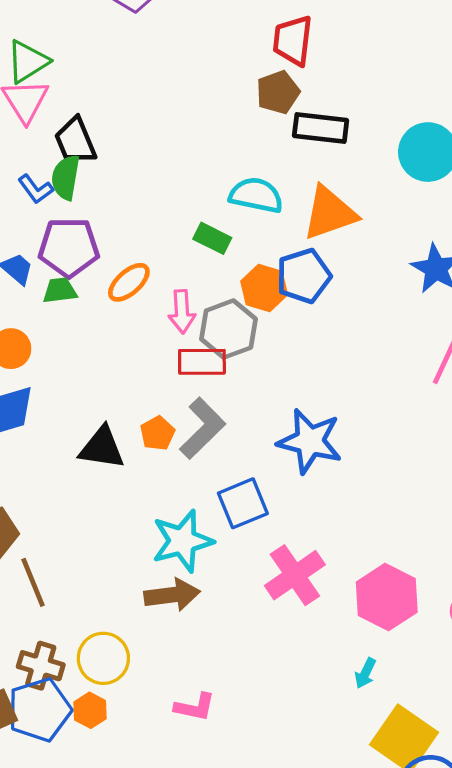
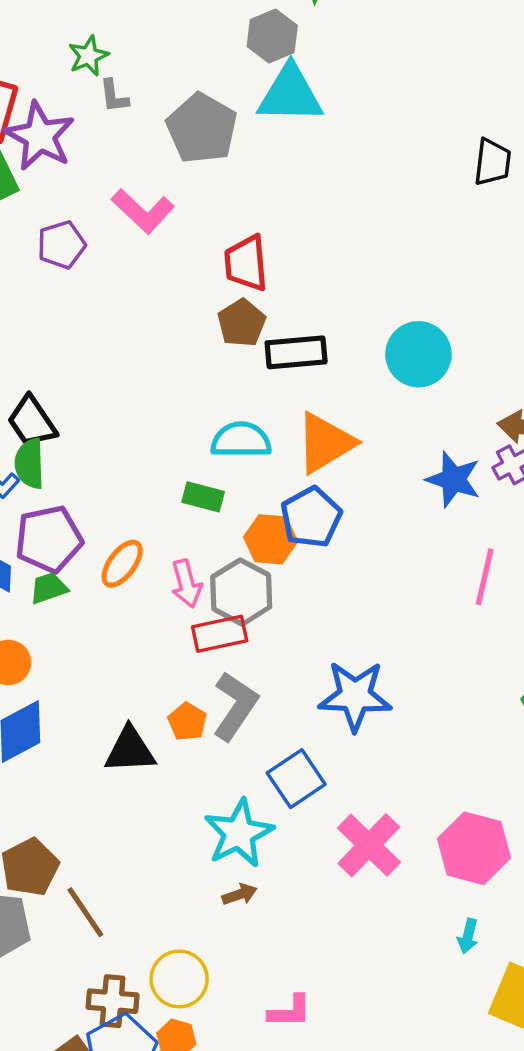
brown arrow: (172, 595) -> (240, 894), size x0.6

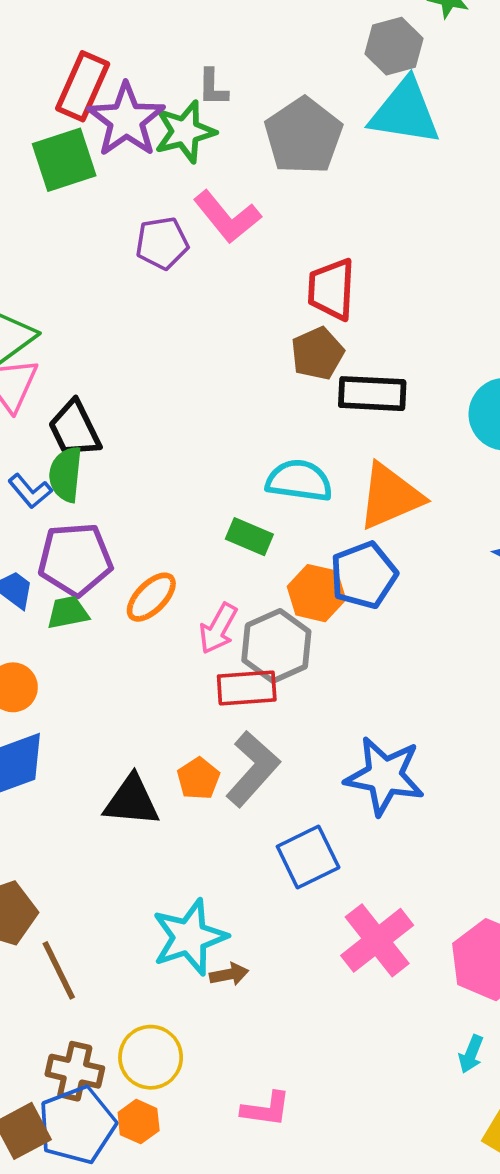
green star: (88, 56) -> (185, 132), moved, size x1.4
purple pentagon: (61, 245) -> (162, 243), moved
pink arrow: (186, 584) -> (218, 628), turned 36
cyan star: (239, 833) -> (189, 937), moved

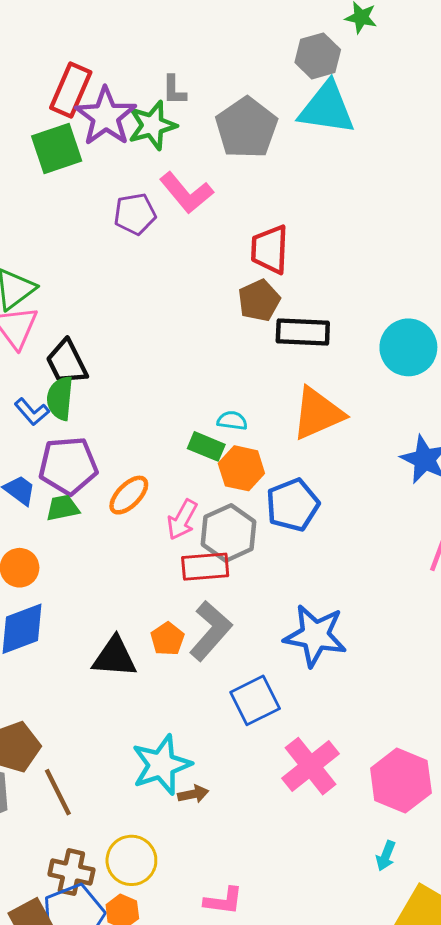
cyan semicircle: (299, 481) -> (232, 421), moved, size x0.6
blue pentagon: (364, 575) -> (293, 505), moved
orange hexagon: (316, 593) -> (241, 468), moved

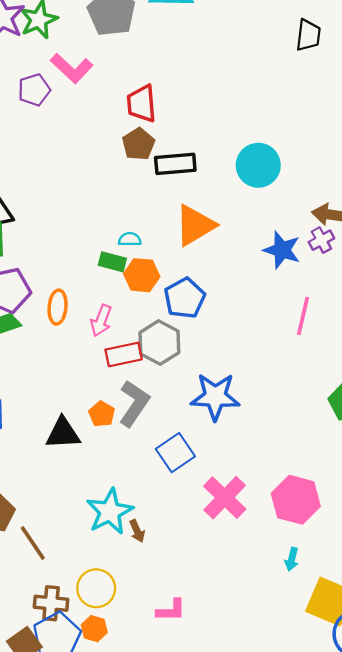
orange ellipse: (129, 495) -> (58, 307), turned -32
gray hexagon: (228, 533) -> (159, 343), moved
brown arrow: (193, 794) -> (137, 531), turned 85

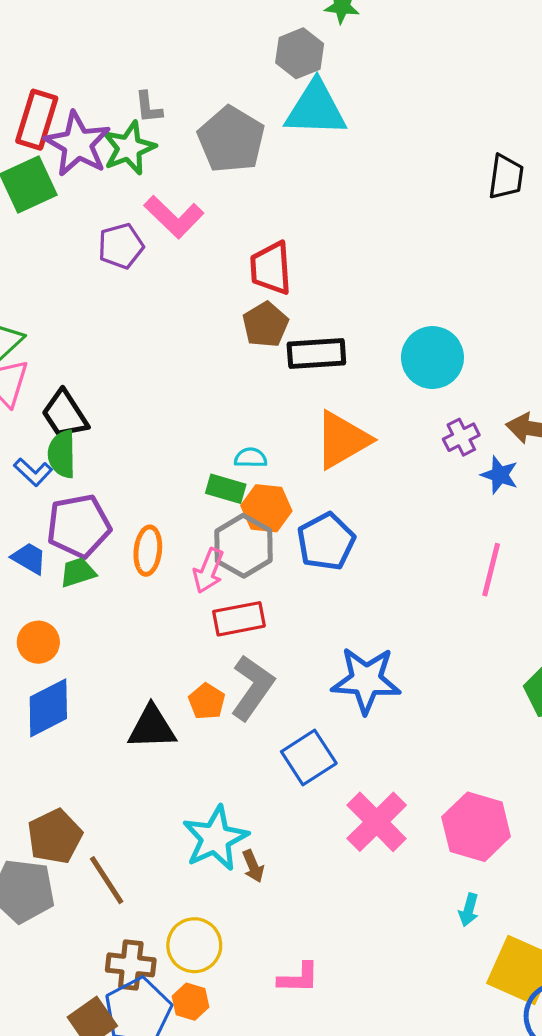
purple cross: (321, 240) -> (461, 437), moved
blue star: (282, 250) -> (500, 475), moved, size x0.7
gray hexagon: (159, 343) -> (244, 546), moved

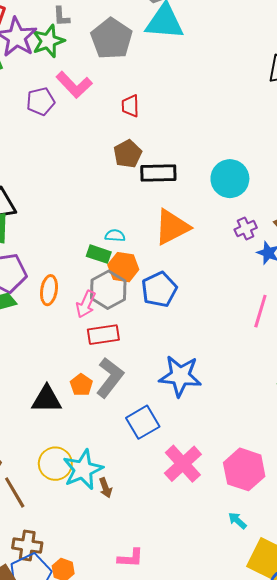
red trapezoid: (271, 268) -> (130, 106), moved, size x0.7
cyan arrow: (469, 910) -> (237, 521), turned 114
yellow circle: (194, 945) -> (55, 464), moved

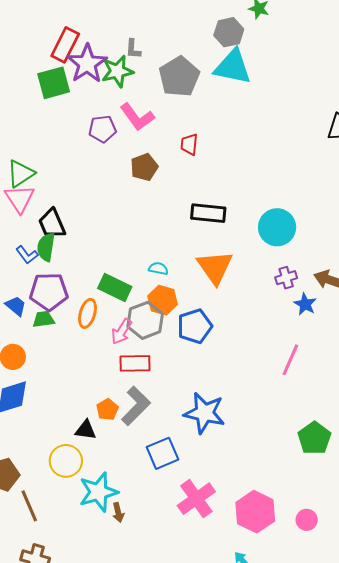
brown pentagon: (128, 154) -> (144, 167), moved
orange triangle: (172, 227) -> (215, 267), turned -45
green rectangle: (99, 254) -> (115, 287), moved, size x1.4
black triangle: (47, 399) -> (86, 430), moved, size x0.7
yellow circle: (55, 464) -> (66, 461), moved

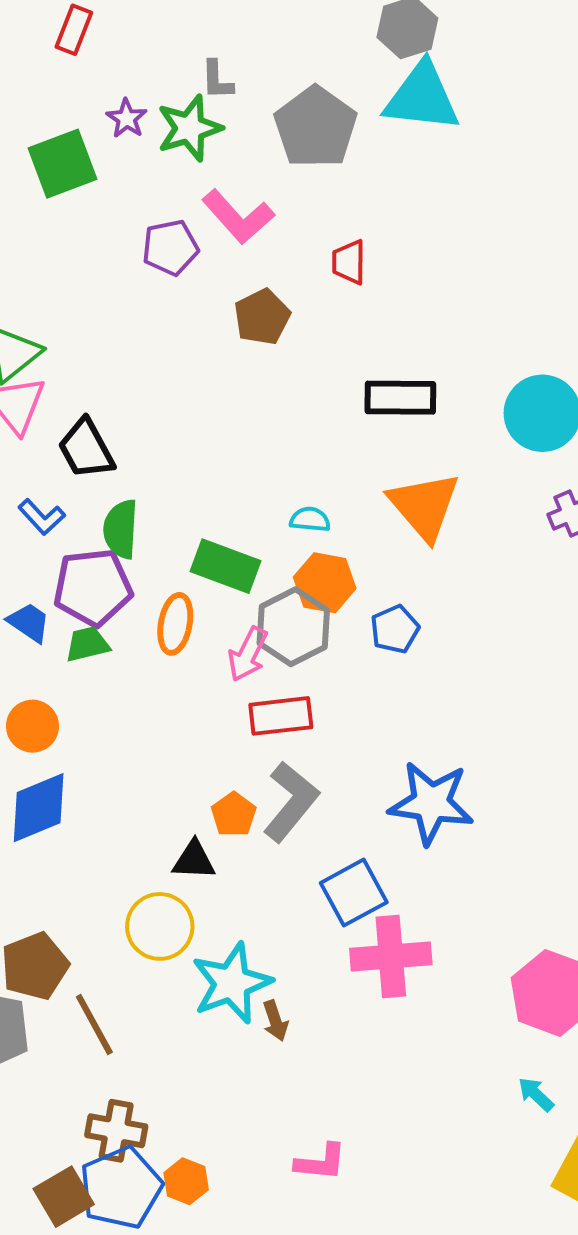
red rectangle: (65, 45) -> (74, 30), moved, size x0.7
purple star: (87, 64) -> (127, 118), size x0.5
green semicircle: (46, 247) -> (121, 529), moved
blue pentagon: (195, 326) -> (395, 629), size x0.7
pink cross: (196, 499) -> (391, 957), moved, turned 36

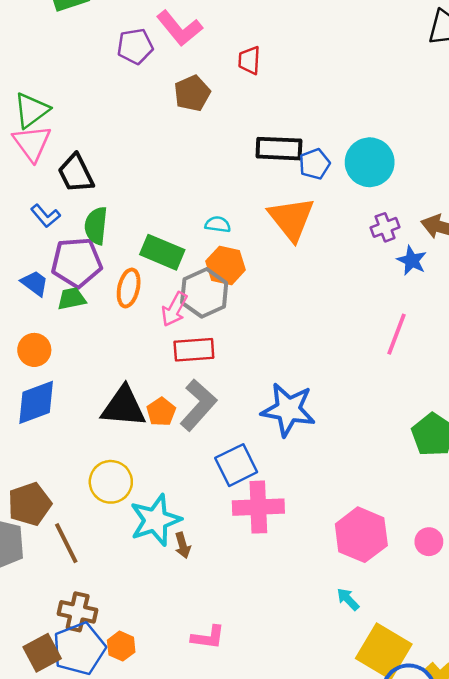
blue pentagon: (395, 629) -> (315, 164), moved
black triangle: (194, 860) -> (124, 407), moved, size x1.6

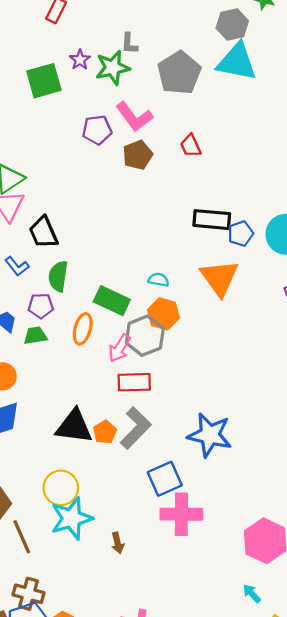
red trapezoid: (249, 60) -> (191, 146), turned -30
brown pentagon: (192, 93) -> (138, 155), moved
purple pentagon: (77, 262) -> (41, 306), size x0.6
cyan star: (155, 520) -> (72, 518), moved

